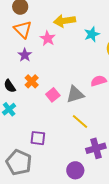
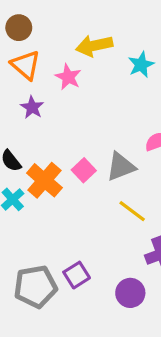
orange cross: (32, 81) -> (44, 180), moved, size x1.5
purple square: (38, 138) -> (77, 275), moved, turned -35
gray pentagon: (19, 162) -> (35, 287), turned -30

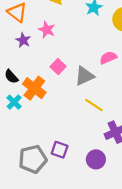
pink star: (68, 77) -> (47, 30), moved
pink square: (84, 170) -> (58, 67), moved
purple square: (77, 275) -> (60, 150), turned -35

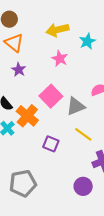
pink star: (47, 30) -> (60, 59), moved
pink square: (58, 67) -> (51, 96), size x1.5
purple square: (60, 150) -> (51, 144), moved

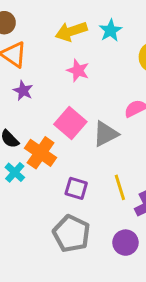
cyan star: (87, 41) -> (110, 30), moved
yellow line: (83, 134) -> (120, 187), moved, turned 42
gray pentagon: (23, 183) -> (71, 234), moved, turned -30

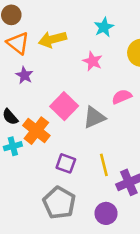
yellow arrow: (71, 31) -> (52, 39), moved
pink star: (78, 70) -> (92, 61), moved
cyan cross: (15, 172) -> (13, 146), turned 30

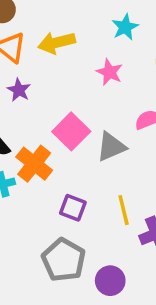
purple circle: (106, 213) -> (110, 281), moved

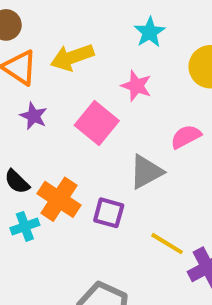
pink square: (71, 131) -> (97, 123), moved
purple square: (73, 208) -> (109, 213), moved
yellow line: (124, 210) -> (167, 244), turned -40

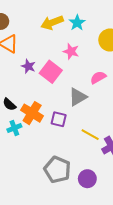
yellow arrow: (72, 57) -> (52, 23), moved
purple star: (34, 116) -> (28, 66), moved

